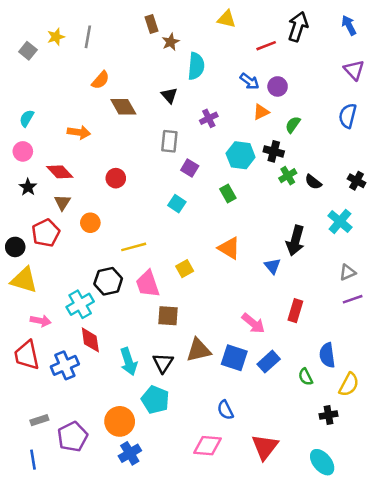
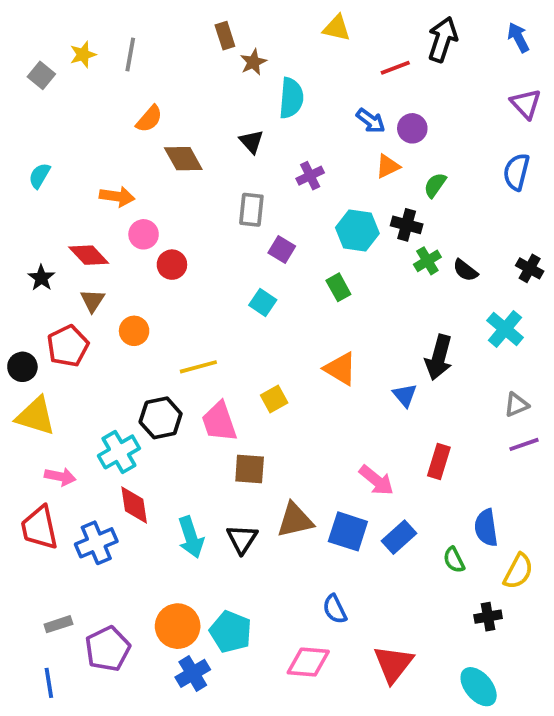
pink circle: (23, 151) -> (144, 234), moved
cyan pentagon: (155, 400) -> (231, 632), moved

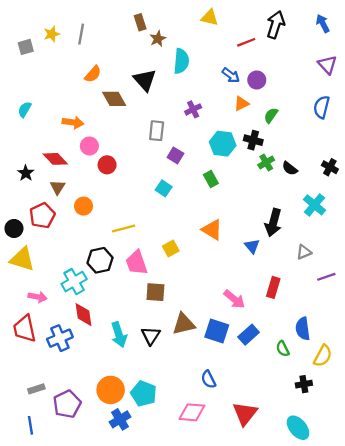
gray square: (41, 75) -> (26, 47), turned 35
black triangle: (251, 142) -> (145, 80), moved, size x1.5
gray triangle: (516, 405) -> (304, 252), moved

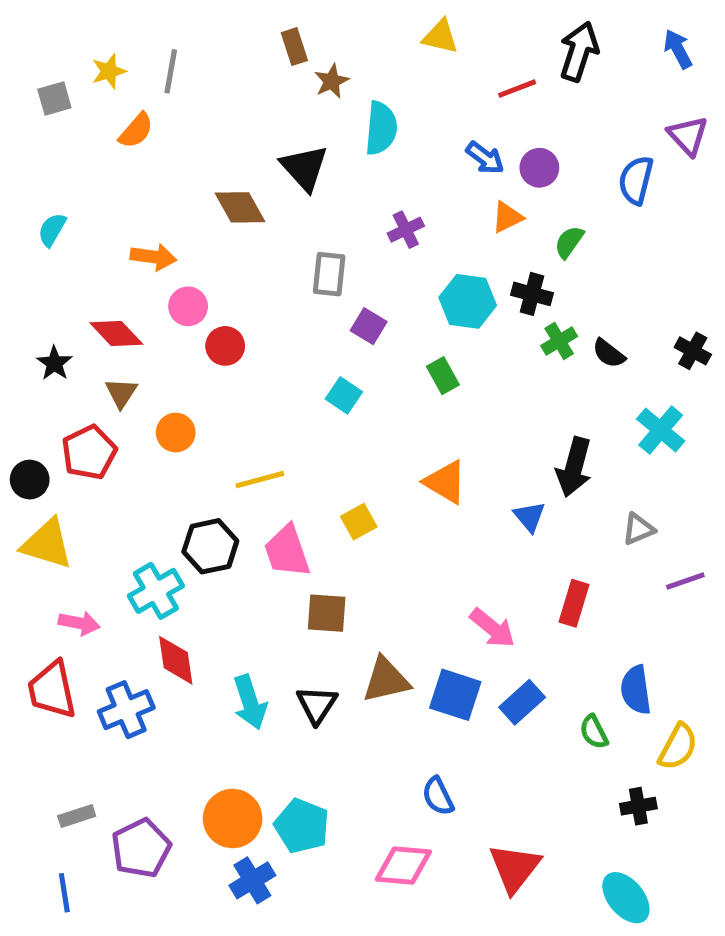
orange semicircle: (93, 74) -> (136, 131), moved
blue semicircle: (322, 107) -> (636, 180), moved

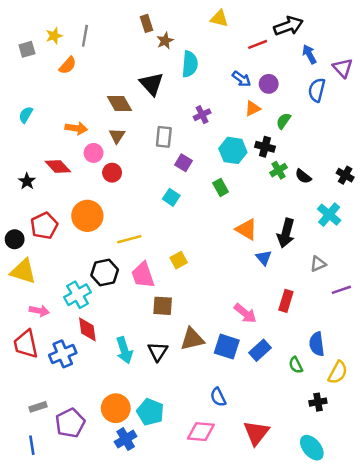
blue arrow: (678, 49) -> (309, 54), moved
black arrow: (579, 51) -> (288, 26), turned 52
brown triangle: (121, 393) -> (117, 136), moved
orange circle: (176, 433) -> (87, 216), size x1.6
orange triangle: (445, 482) -> (246, 229), moved

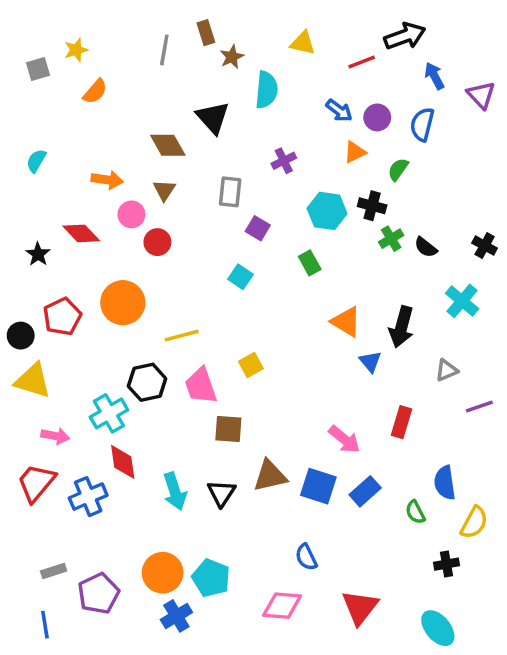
yellow triangle: (219, 19) -> (303, 43), moved
gray line: (85, 36) -> (164, 50), moved
blue semicircle: (317, 90) -> (422, 124), moved
red trapezoid: (26, 344) -> (36, 483), turned 52

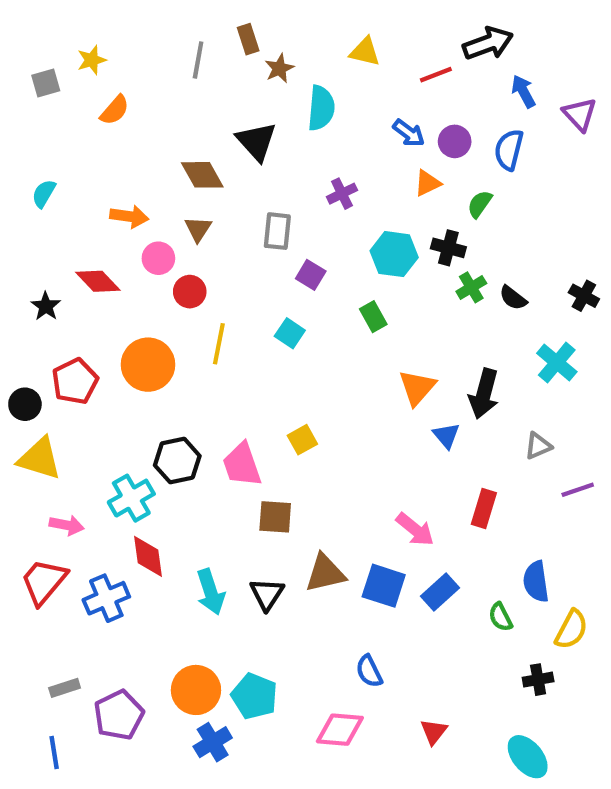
orange triangle: (346, 322) -> (417, 388), turned 40
yellow line: (182, 336) -> (219, 344), moved, turned -64
red triangle: (360, 607) -> (434, 732), size x0.6

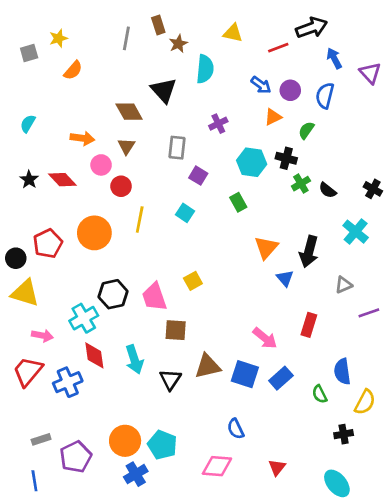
black star: (46, 306) -> (29, 180), moved
cyan arrow: (211, 592) -> (134, 359), moved

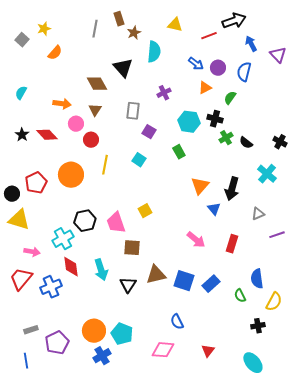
gray square: (29, 53) -> (22, 40), turned -32
pink arrow: (265, 338) -> (196, 240), moved

